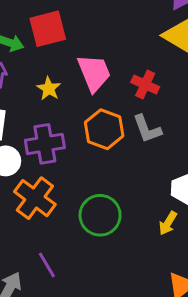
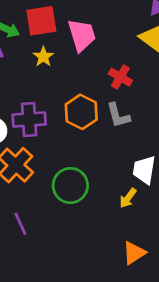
pink trapezoid: (94, 73) -> (82, 35), moved
yellow star: (49, 89) -> (43, 57), moved

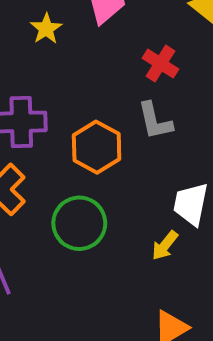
orange hexagon: (81, 112) -> (97, 147), moved

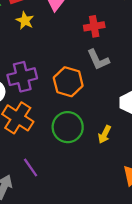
red cross: (160, 64) -> (94, 26), turned -30
yellow arrow: (165, 245) -> (105, 134), moved

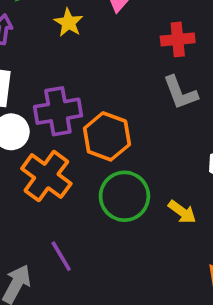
orange hexagon: (68, 82) -> (107, 136), moved
yellow arrow: (105, 134) -> (182, 212), turned -84

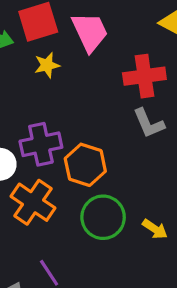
yellow star: (68, 23) -> (47, 65), turned 30
red cross: (178, 39) -> (144, 76), size x1.4

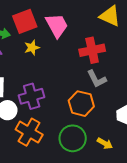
orange hexagon: (85, 165) -> (81, 104), moved

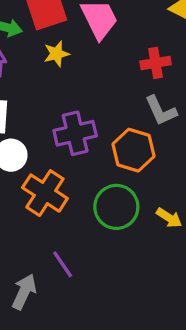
red cross: (92, 50) -> (156, 63), size x0.7
purple cross: (32, 96) -> (75, 133), moved

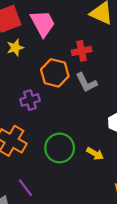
purple cross: (75, 133) -> (30, 100), size x0.7
orange hexagon: (133, 150) -> (55, 73), moved

